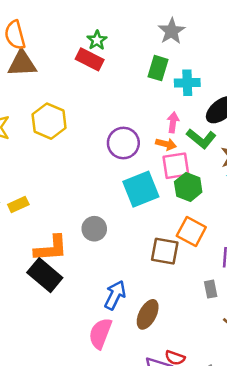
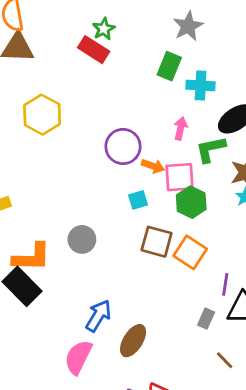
green L-shape: (201, 139) -> (211, 149), turned 124
orange arrow: (166, 144) -> (153, 166), moved
cyan square: (141, 189) -> (138, 200), size x0.5
brown square: (165, 251) -> (157, 242), moved
gray rectangle: (211, 289) -> (206, 319), turned 30

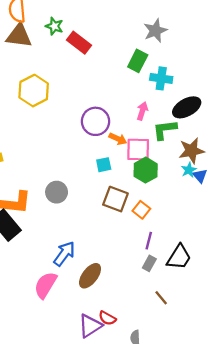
green star: (104, 29) -> (54, 26), moved, turned -30
orange square: (190, 252) -> (141, 210), size x0.7
purple line: (225, 284) -> (149, 241), moved

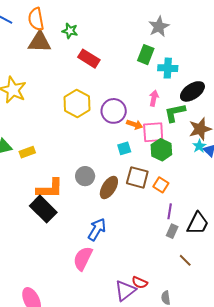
red rectangle: (79, 43) -> (89, 59), moved
yellow hexagon: (34, 91) -> (77, 104), moved
brown ellipse: (90, 276) -> (109, 187), moved

